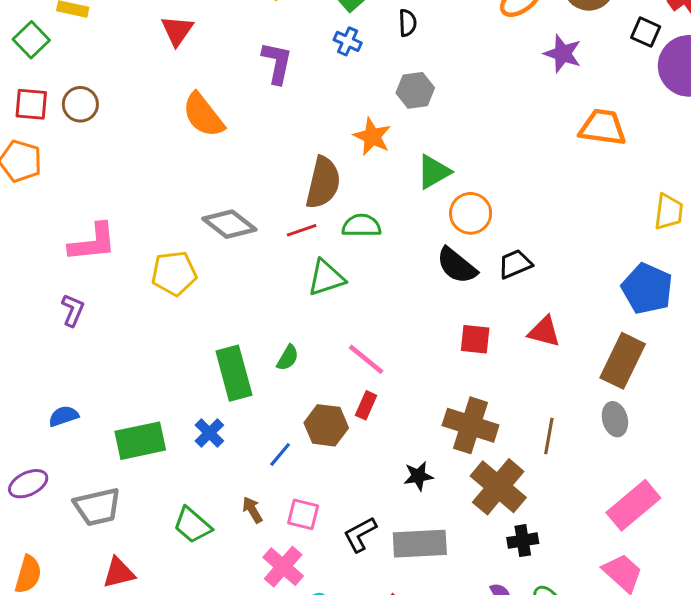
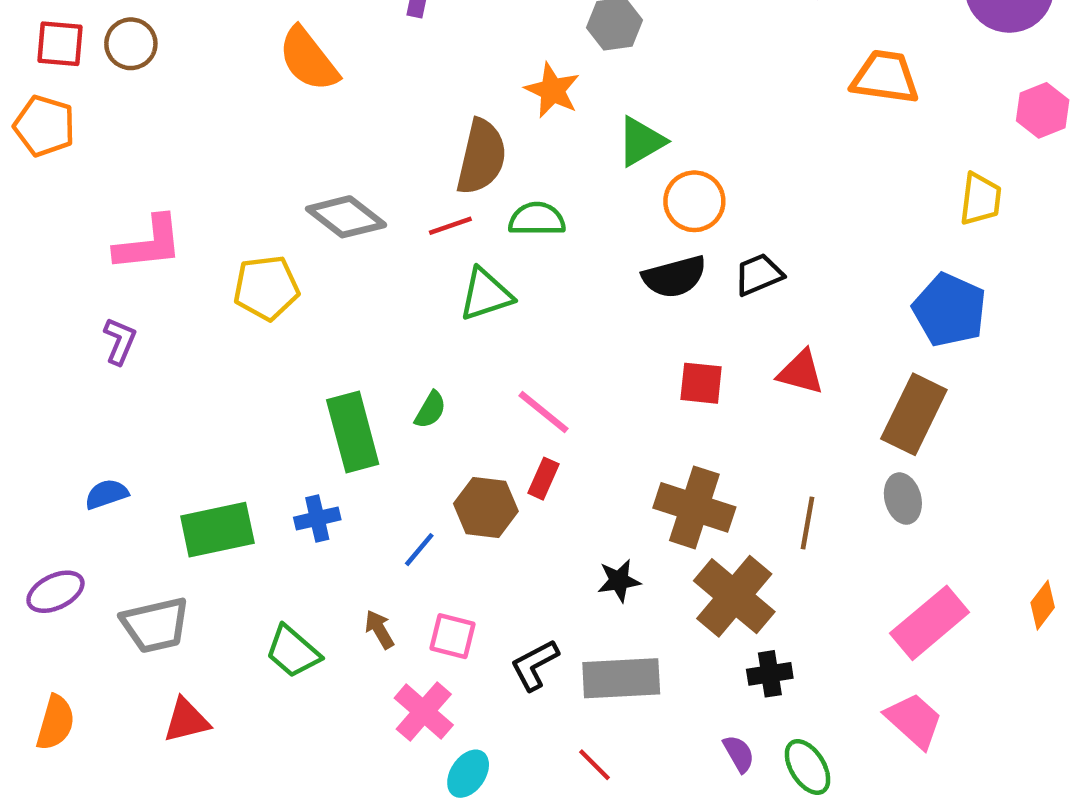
black semicircle: (457, 266) -> (674, 277), turned -54
blue cross: (209, 433) -> (317, 519), turned 32

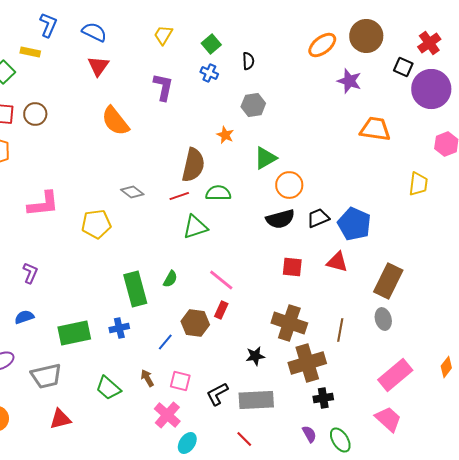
orange star: (552, 90) -> (225, 135), size x0.7
gray diamond: (346, 217) -> (132, 192), size x0.7
blue pentagon: (949, 310) -> (354, 224), moved
purple L-shape: (120, 341) -> (30, 273), moved
brown cross: (734, 596) -> (307, 363), turned 33

